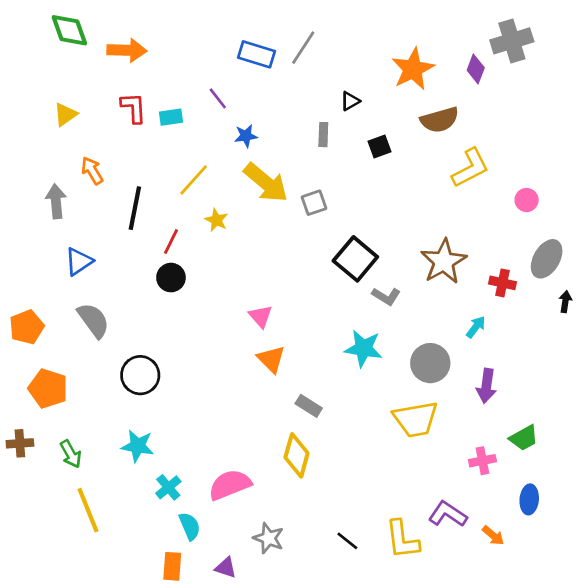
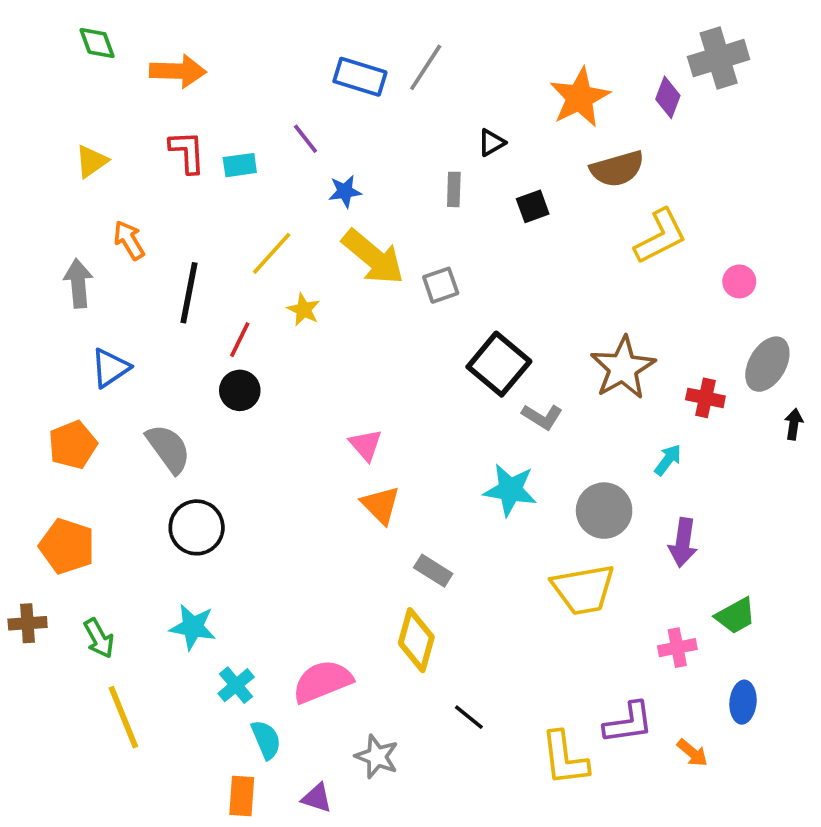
green diamond: (69, 30) -> (97, 43), size x0.7
gray semicircle: (93, 320) -> (168, 449), moved
orange pentagon: (27, 327) -> (73, 445), moved
purple L-shape: (448, 514) -> (628, 723), turned 138
black line: (347, 541) -> (469, 717), moved

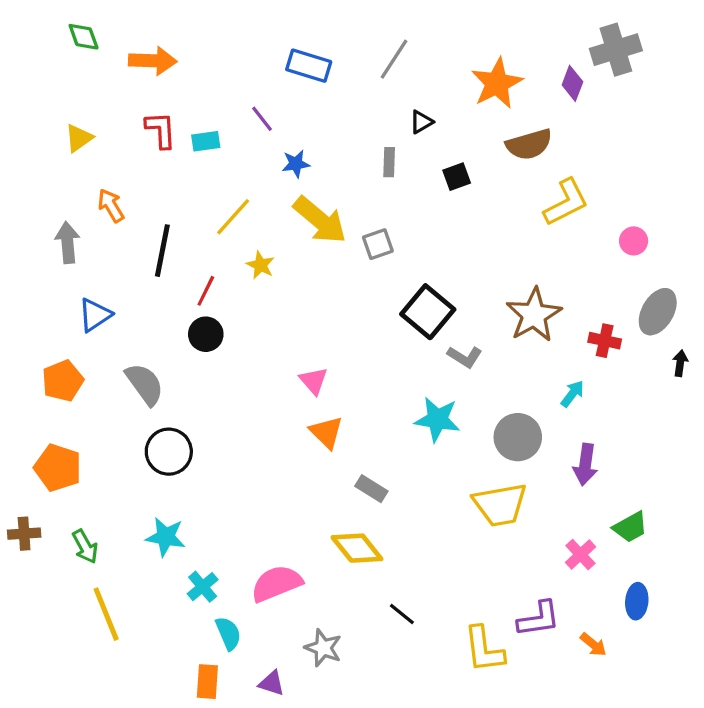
gray line: (426, 67) -> (394, 59), moved
yellow diamond: (416, 640) -> (357, 548), turned -54
pink cross: (677, 648) -> (580, 555), turned -32

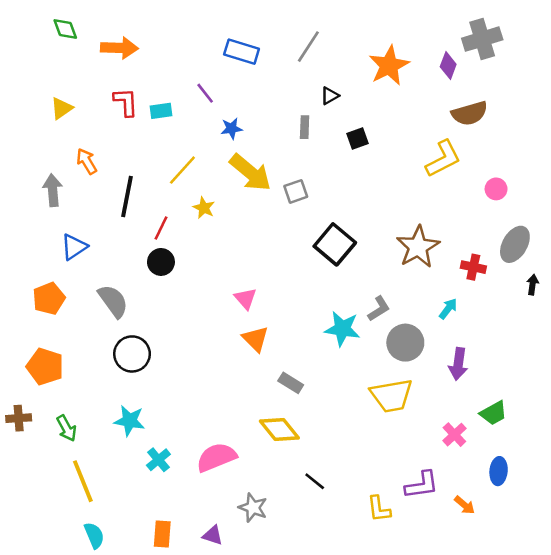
brown semicircle: (529, 144) -> (470, 113), moved
gray L-shape: (465, 357) -> (379, 309), moved, turned -64
cyan semicircle: (228, 633) -> (94, 535), moved
yellow L-shape: (484, 649) -> (379, 509), size x0.7

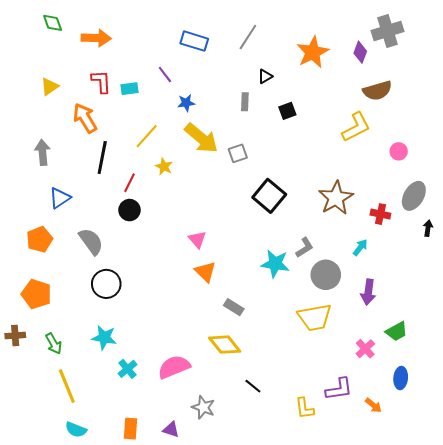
orange arrow: (87, 161) -> (85, 118), moved, size x1.4
cyan semicircle: (94, 535) -> (76, 430), turned 135

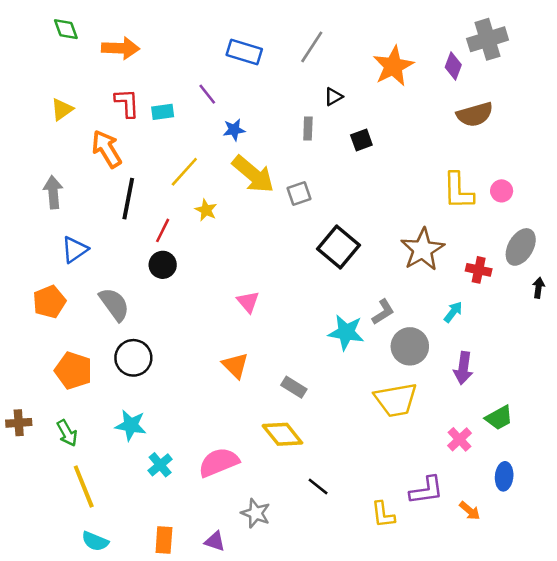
yellow L-shape: (356, 127) -> (458, 191), moved, turned 116
orange triangle: (205, 272) -> (235, 365), moved
orange pentagon: (36, 294) -> (73, 371), moved

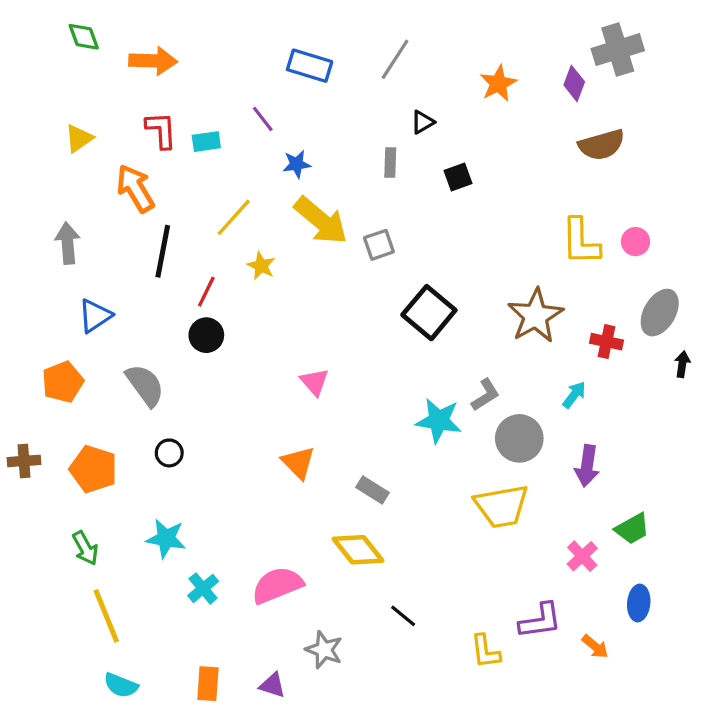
orange star: (393, 66) -> (498, 83), size x0.7
black circle: (133, 358) -> (169, 453), size x0.6
brown cross: (19, 423) -> (24, 461), moved

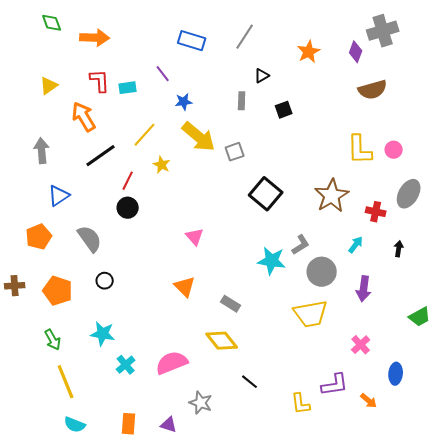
black line: (163, 251) -> (101, 156), turned 44
black arrow: (682, 364) -> (399, 249), moved
green trapezoid: (632, 529) -> (420, 317), moved

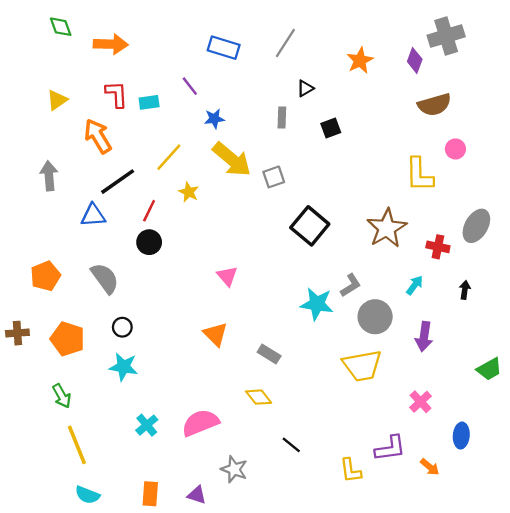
pink circle: (394, 150) -> (455, 149), moved
blue triangle: (59, 196) -> (93, 215), moved, turned 30
cyan star: (103, 334) -> (123, 367), moved
yellow diamond: (222, 341) -> (259, 397), size x0.7

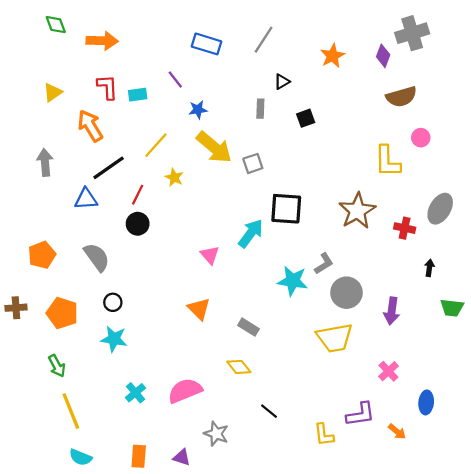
black square: (310, 226) -> (286, 209), turned -36
cyan arrow: (415, 285) -> (251, 233), moved, size x1.6
green trapezoid: (489, 369) -> (452, 308), moved, turned 35

